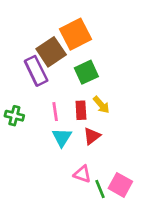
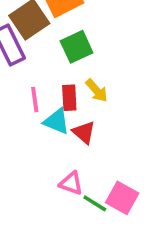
red triangle: (92, 136) -> (84, 132), turned -42
cyan triangle: (62, 137) -> (57, 121), moved, turned -40
green line: (100, 189) -> (95, 203), turned -36

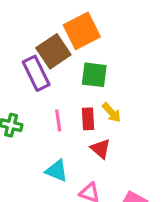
green square: (77, 47) -> (94, 75), turned 32
cyan triangle: (57, 121) -> (57, 171), moved

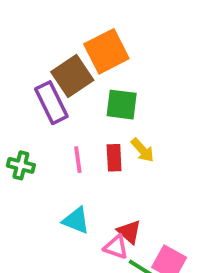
red triangle: (101, 149) -> (129, 232), moved

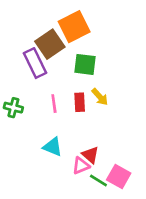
pink triangle: (116, 247) -> (81, 166), turned -42

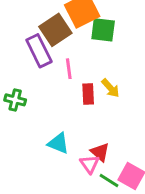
green square: (85, 64) -> (103, 30), moved
pink line: (54, 104) -> (69, 69), moved
pink triangle: (81, 166) -> (90, 164), turned -42

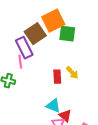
pink line: (69, 69) -> (20, 62), moved
cyan triangle: (58, 143) -> (53, 106), moved

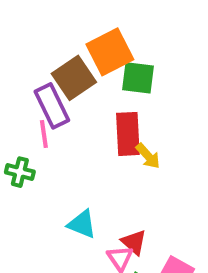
red rectangle: (57, 77) -> (128, 134), moved, size x1.5
cyan triangle: (53, 106) -> (82, 224), moved

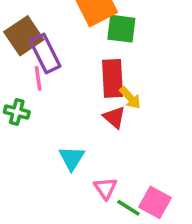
brown square: (74, 78) -> (24, 36), moved
cyan triangle: (82, 224) -> (72, 158), turned 40
red triangle: (134, 242) -> (114, 117), moved

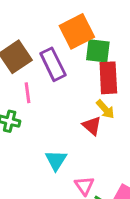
purple rectangle: (45, 53) -> (53, 64), moved
red rectangle: (112, 78) -> (108, 78), moved

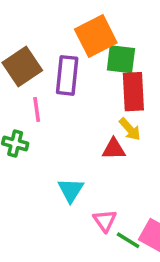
purple rectangle: (53, 64) -> (67, 75), turned 32
red triangle: (92, 126) -> (114, 149), turned -42

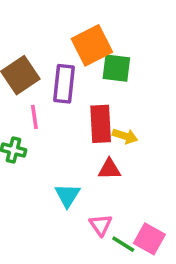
red rectangle: (133, 92) -> (101, 124), moved
yellow arrow: (130, 129) -> (125, 136), turned -30
red triangle: (114, 149) -> (109, 169), moved

